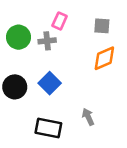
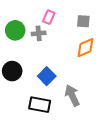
blue square: (50, 83) -> (47, 76), moved
gray arrow: (88, 117) -> (72, 95), size x1.5

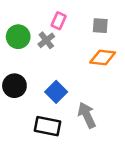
gray cross: (39, 33) -> (46, 40), turned -32
orange diamond: (85, 48) -> (103, 58), turned 30

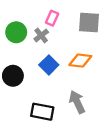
gray square: (100, 26) -> (89, 22), size x1.5
orange diamond: (103, 58) -> (80, 61), moved
blue square: (56, 92) -> (49, 65), moved

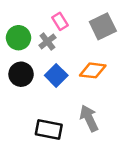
pink rectangle: (52, 18) -> (60, 21), turned -56
gray square: (89, 22) -> (103, 26), turned -30
black circle: (13, 76) -> (21, 74), moved

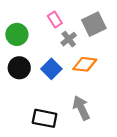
gray cross: (47, 42) -> (69, 39), moved

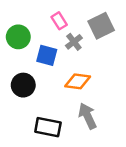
orange diamond: (85, 64) -> (78, 81), moved
black circle: (19, 68) -> (23, 85), moved
blue square: (51, 69) -> (47, 55), moved, turned -30

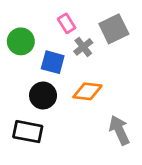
black circle: (23, 85) -> (43, 96), moved
gray arrow: (88, 116) -> (119, 130), moved
black rectangle: (48, 127) -> (28, 132), moved

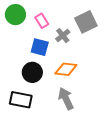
pink rectangle: (67, 23) -> (42, 21), moved
green circle: (21, 41) -> (15, 15), moved
gray arrow: (119, 130) -> (66, 99), moved

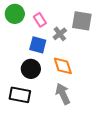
gray square: (86, 22) -> (82, 21), turned 35
orange diamond: (66, 69) -> (63, 66), turned 65

